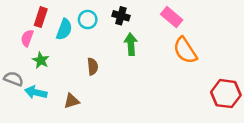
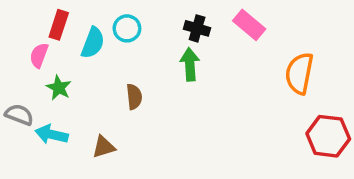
black cross: (121, 16) -> (197, 28), moved
orange semicircle: (185, 50) -> (299, 73), moved, turned 44

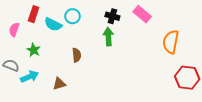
cyan semicircle: (93, 43) -> (53, 24), turned 96
pink semicircle: (39, 55) -> (14, 30), moved
cyan arrow: (52, 134) -> (30, 77), turned 144

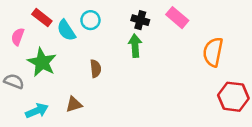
red rectangle: (34, 14) -> (42, 18), turned -70
cyan semicircle: (53, 24) -> (66, 30), turned 30
green star: (34, 50) -> (42, 62), size x1.6
cyan arrow: (30, 77) -> (37, 111), moved

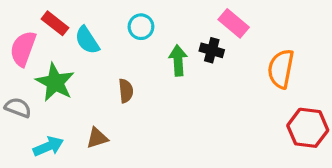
cyan circle: (90, 20) -> (141, 27), moved
black cross: (140, 20) -> (212, 50), moved
pink semicircle: (18, 37) -> (23, 49), size x1.5

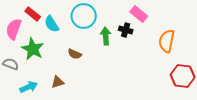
cyan circle: (141, 27) -> (84, 16), size x1.6
brown semicircle: (126, 91) -> (75, 54), turned 120

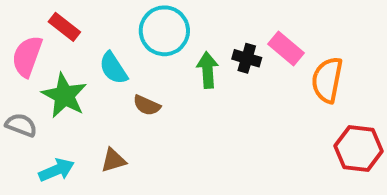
pink rectangle: (139, 14) -> (286, 48), moved
cyan semicircle: (52, 24) -> (113, 68), moved

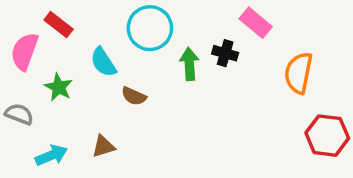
pink rectangle: (286, 48) -> (256, 23), moved
green star: (64, 96) -> (59, 87), size x0.7

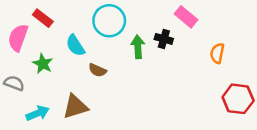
orange semicircle: (299, 73) -> (217, 53), size x0.7
brown triangle: (103, 146) -> (75, 107), size x1.5

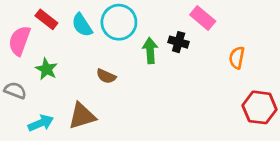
cyan semicircle: (75, 45) -> (82, 25), moved

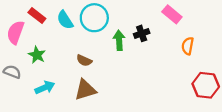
pink rectangle: (203, 18) -> (172, 14), moved
black cross: (179, 42) -> (142, 33), turned -35
brown triangle: (82, 116) -> (85, 90), moved
cyan arrow: (41, 123) -> (45, 88), moved

